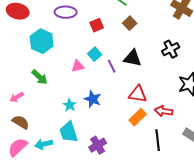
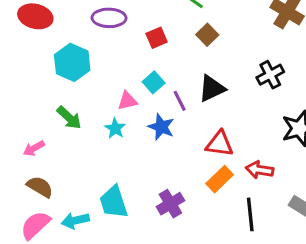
black triangle: (133, 58) -> (212, 88), turned -36
blue star: (93, 99) -> (161, 127), moved
cyan star: (70, 105) -> (115, 128), moved
purple cross: (98, 145) -> (170, 204), moved

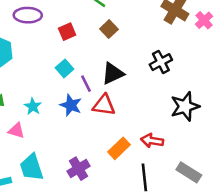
pink triangle: (127, 101) -> (16, 131), moved, turned 30
red triangle: (220, 144) -> (104, 105), moved

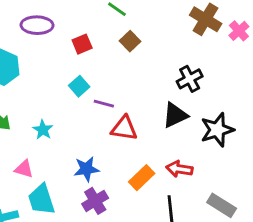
black triangle: (113, 73) -> (175, 115), moved
purple line: (86, 84) -> (104, 104), turned -48
blue star: (71, 105) -> (86, 169), moved, turned -30
pink triangle: (16, 131) -> (24, 169), moved

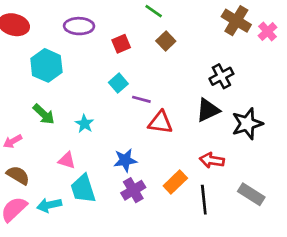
orange rectangle: (142, 178) -> (175, 182), moved

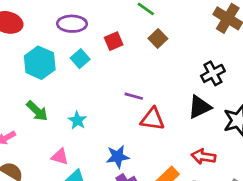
cyan square: (118, 83) -> (80, 59), moved

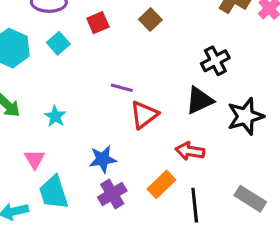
red triangle: (153, 119) -> (144, 115), turned -45
pink triangle: (60, 157) -> (35, 159), turned 42
red arrow: (204, 157) -> (190, 151), moved

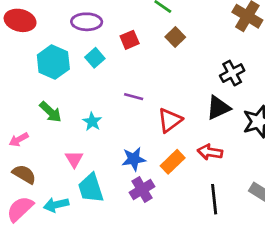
purple line: (122, 88) -> (134, 97), moved
orange rectangle: (161, 184) -> (173, 162), moved

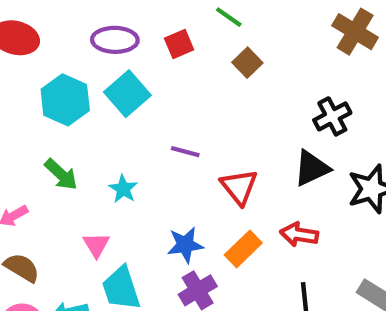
red square: (130, 40) -> (179, 44), moved
cyan square: (95, 58) -> (127, 94), size x1.5
red triangle: (170, 120) -> (239, 187), turned -32

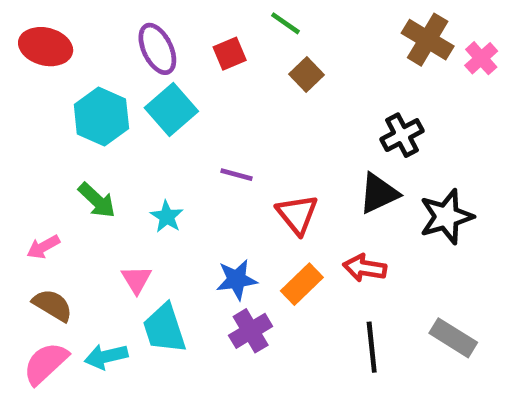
purple ellipse: (115, 40) -> (157, 49), turned 63

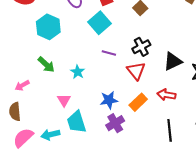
cyan square: (171, 109) -> (100, 23), moved
black cross: (402, 135) -> (141, 47), moved
brown semicircle: (53, 305) -> (15, 112), moved, turned -126

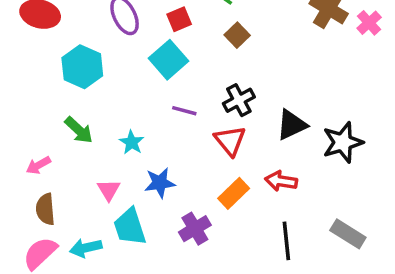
blue star: (109, 100) -> (160, 183), moved
brown semicircle: (15, 112) -> (45, 209), moved

